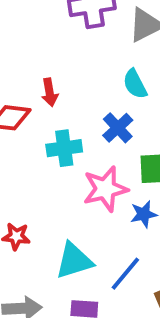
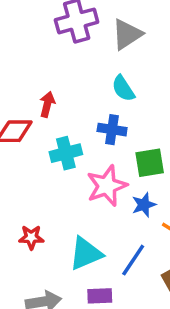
red arrow: (50, 92) -> (47, 104), turned -150
blue cross: (118, 128) -> (112, 130), turned -32

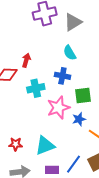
red star: (31, 237) -> (16, 144), moved
blue line: (133, 260) -> (73, 164), moved

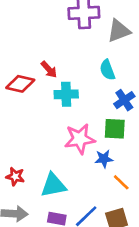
red arrow: (26, 60) -> (49, 69), turned 112
blue cross: (62, 76) -> (124, 100), moved, turned 35
cyan cross: (36, 88) -> (66, 94), moved

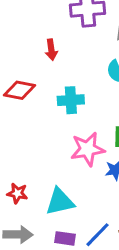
red arrow: (49, 69) -> (51, 50), moved, turned 36

